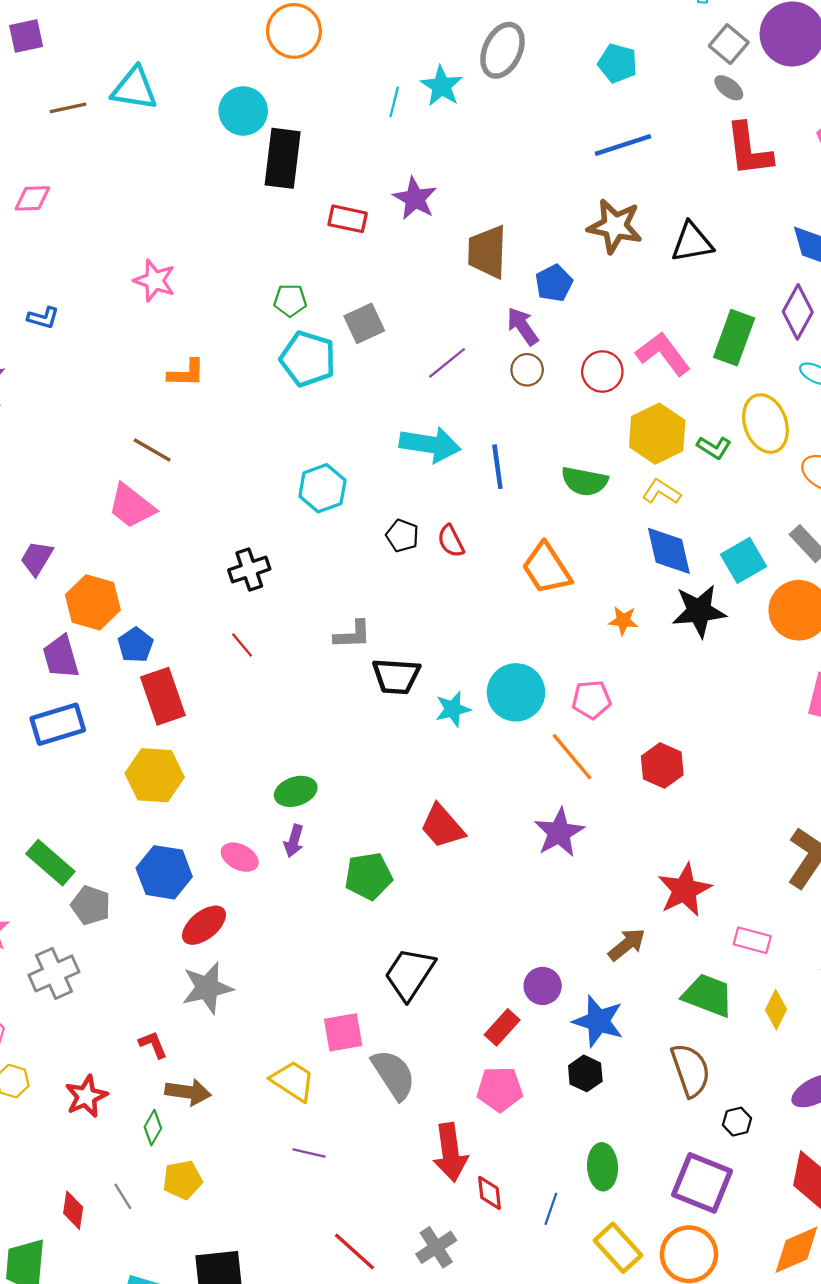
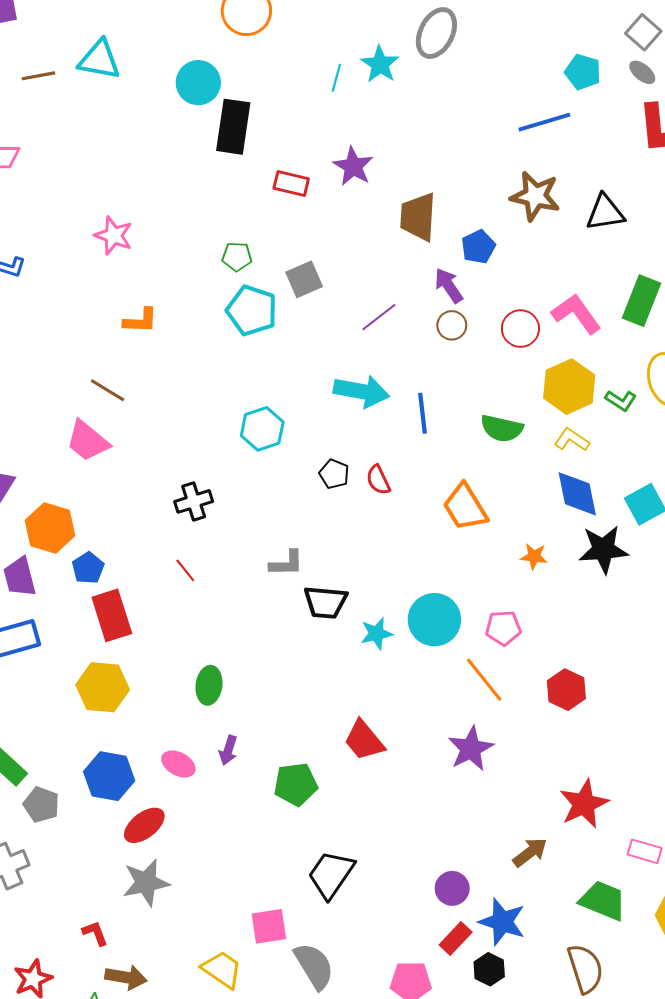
cyan pentagon: (618, 63) -> (583, 72), moved
green ellipse: (296, 791) -> (209, 685), moved, turned -66
red rectangle: (502, 1027) -> (456, 938), moved

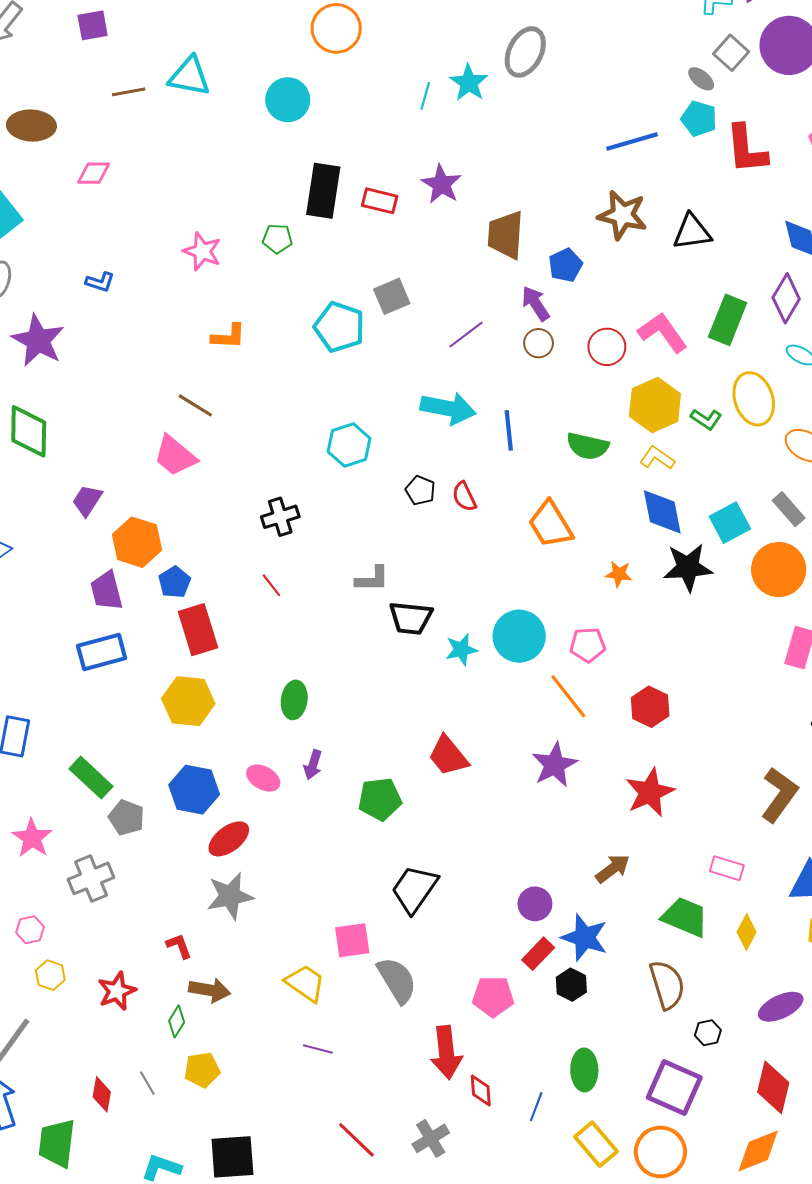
cyan pentagon: (583, 72) -> (699, 119), moved
gray ellipse: (642, 72) -> (701, 79), moved
black rectangle: (233, 127) -> (323, 191), moved
green pentagon: (237, 257) -> (277, 239), moved
red star: (584, 804) -> (650, 792), moved

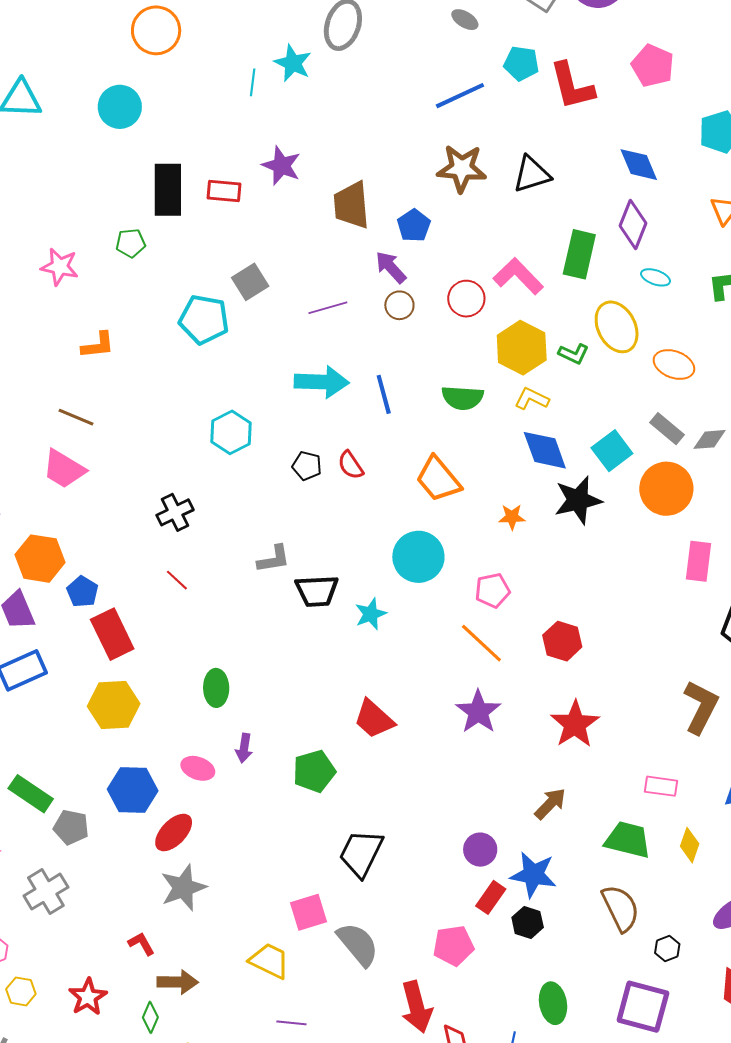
gray ellipse: (701, 79) -> (465, 20), moved
purple line: (466, 335) -> (328, 308), turned 30
cyan circle: (519, 636) -> (418, 557), moved

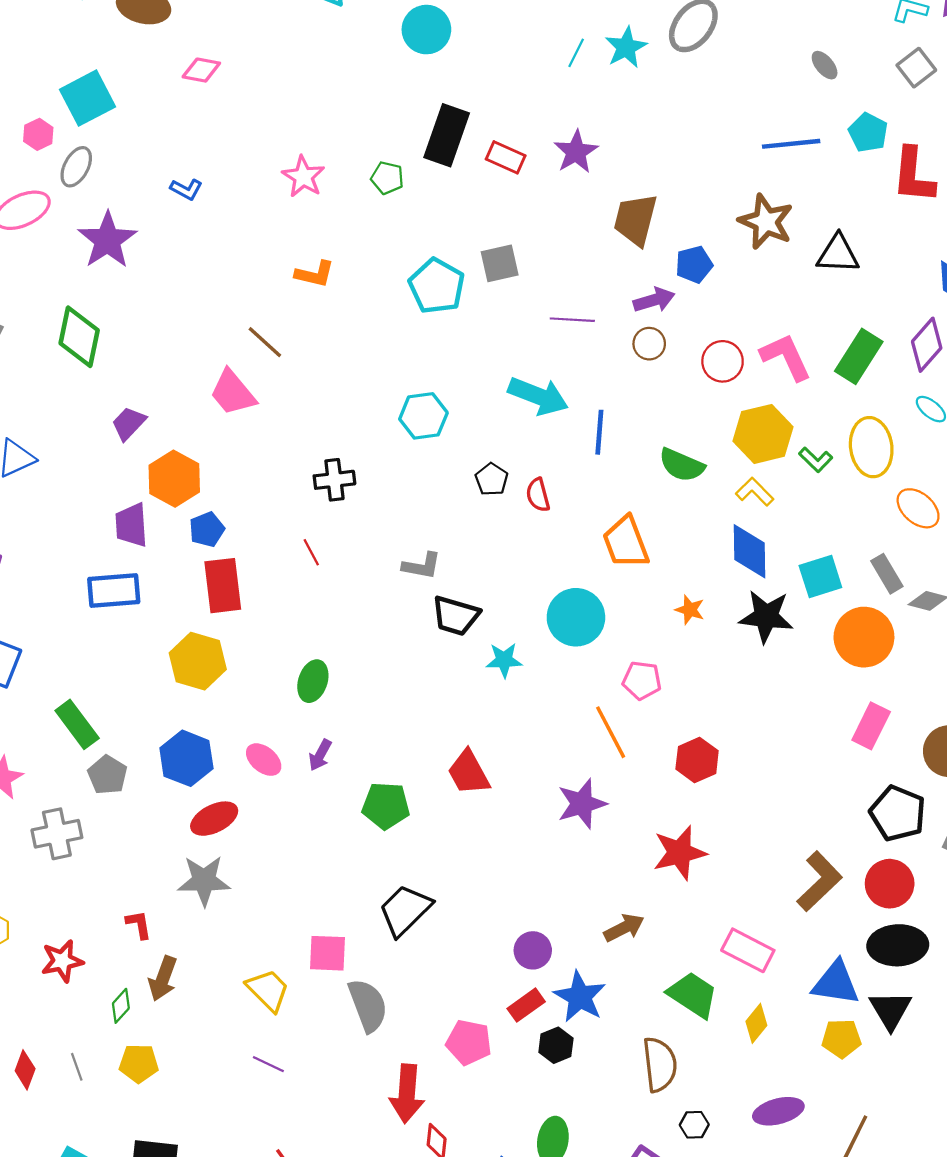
purple arrow: (391, 267) -> (654, 300), turned 96
pink rectangle: (661, 786) -> (748, 950), size x1.4
brown arrow: (178, 982) -> (163, 979), turned 90

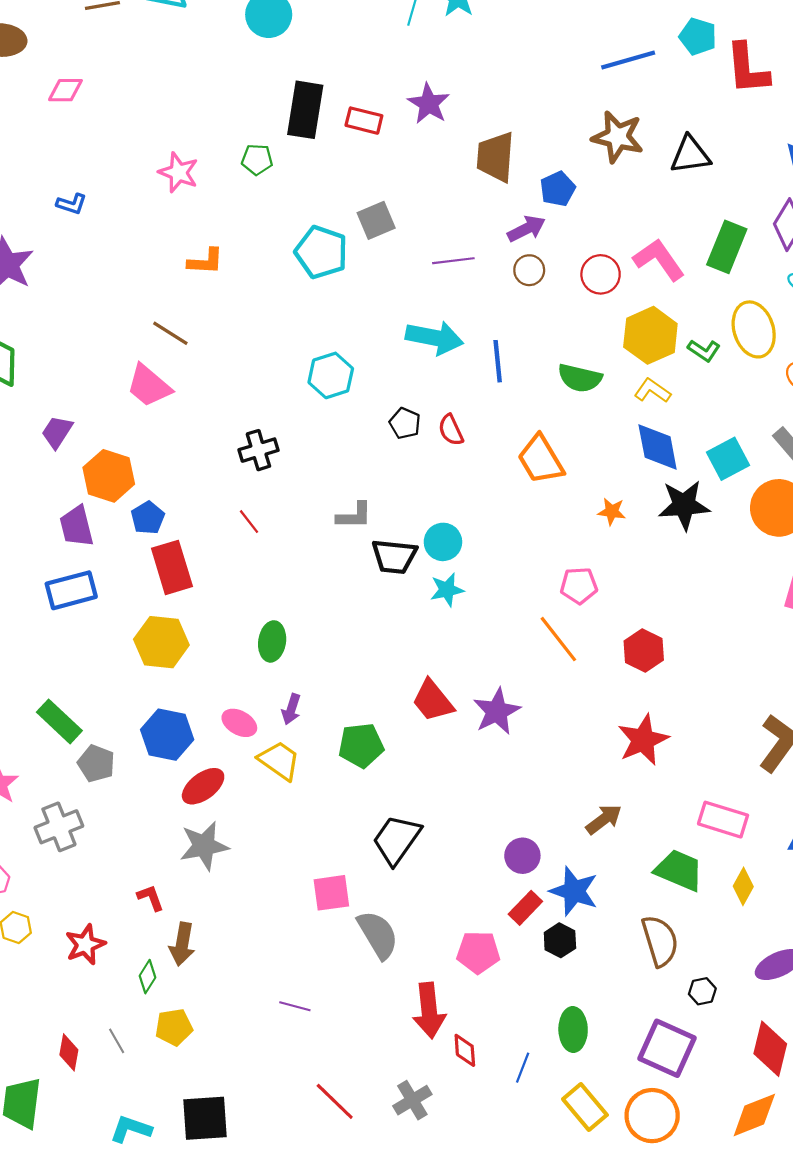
cyan circle: (576, 617) -> (443, 542), moved, size x0.7
purple star: (582, 804) -> (497, 711), moved
yellow trapezoid: (268, 990) -> (279, 761), moved

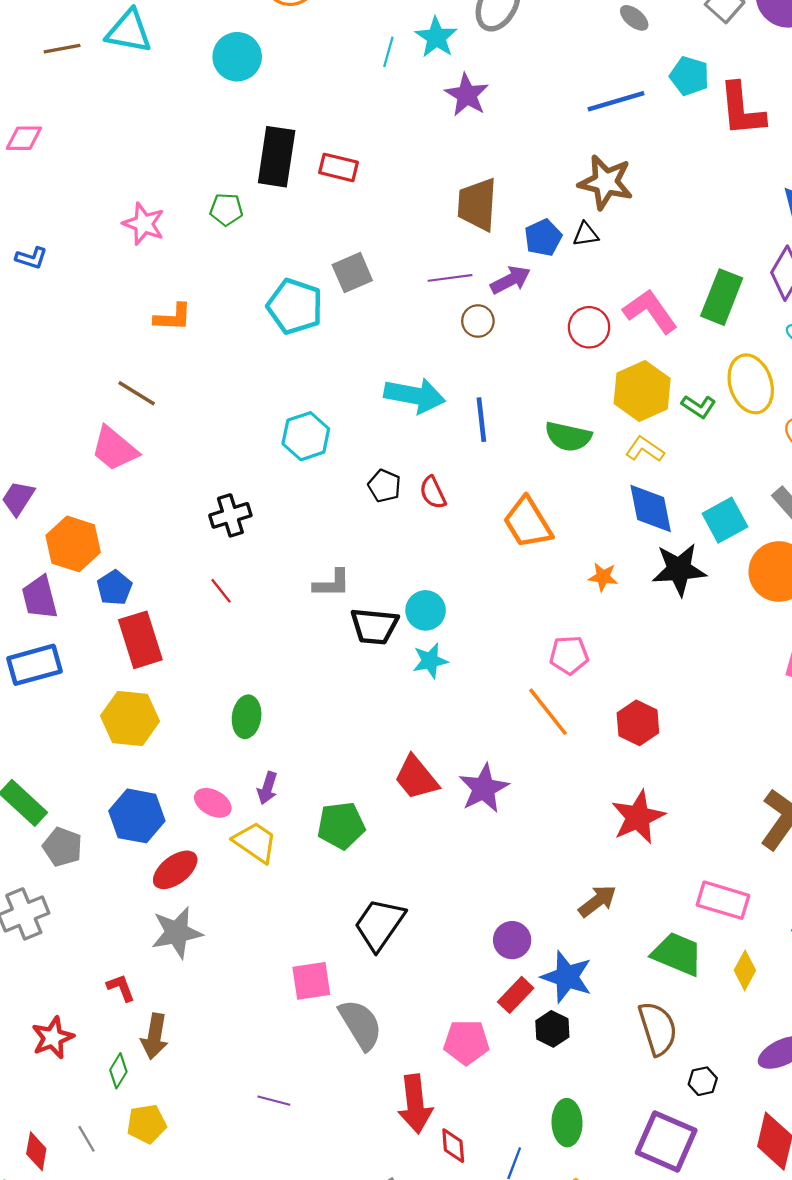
purple star: (429, 104) -> (467, 95), moved
black triangle: (690, 155) -> (586, 234), moved, size x0.6
purple line: (453, 261) -> (450, 278), moved
brown circle: (529, 270) -> (478, 321), moved

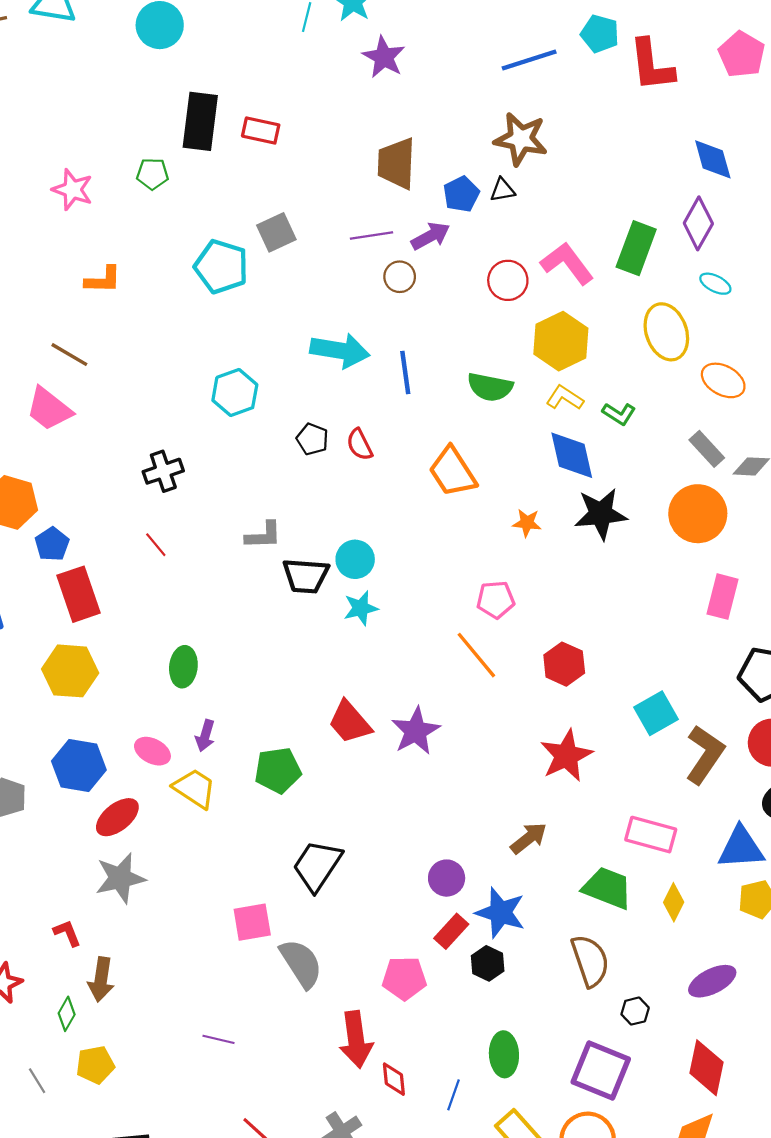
green L-shape: (699, 406) -> (619, 414), moved
cyan square: (725, 520) -> (656, 713), moved

